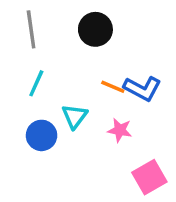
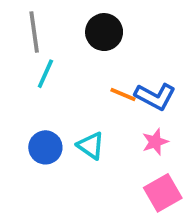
cyan line: (36, 83) -> (45, 74), moved
cyan triangle: (75, 116) -> (91, 146), moved, turned -32
pink star: (120, 130) -> (155, 142), moved, turned -30

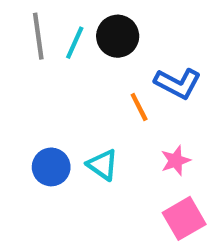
cyan line: (45, 74) -> (75, 43), moved
orange line: (123, 94) -> (139, 107), turned 40
blue L-shape: (155, 96) -> (178, 83), moved

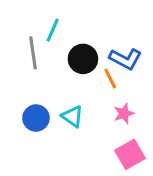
gray line: (38, 36) -> (33, 53), moved
black circle: (118, 36) -> (83, 59), moved
orange line: (139, 107) -> (110, 79), moved

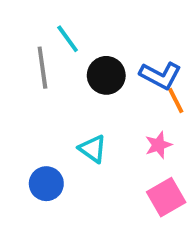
cyan line: (53, 30) -> (68, 39), turned -60
orange line: (110, 79) -> (176, 101), moved
blue circle: (36, 118) -> (46, 184), moved

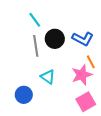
gray line: (42, 68) -> (36, 46), moved
orange line: (176, 101) -> (91, 62), moved
pink star: (158, 145) -> (82, 75), size x1.5

